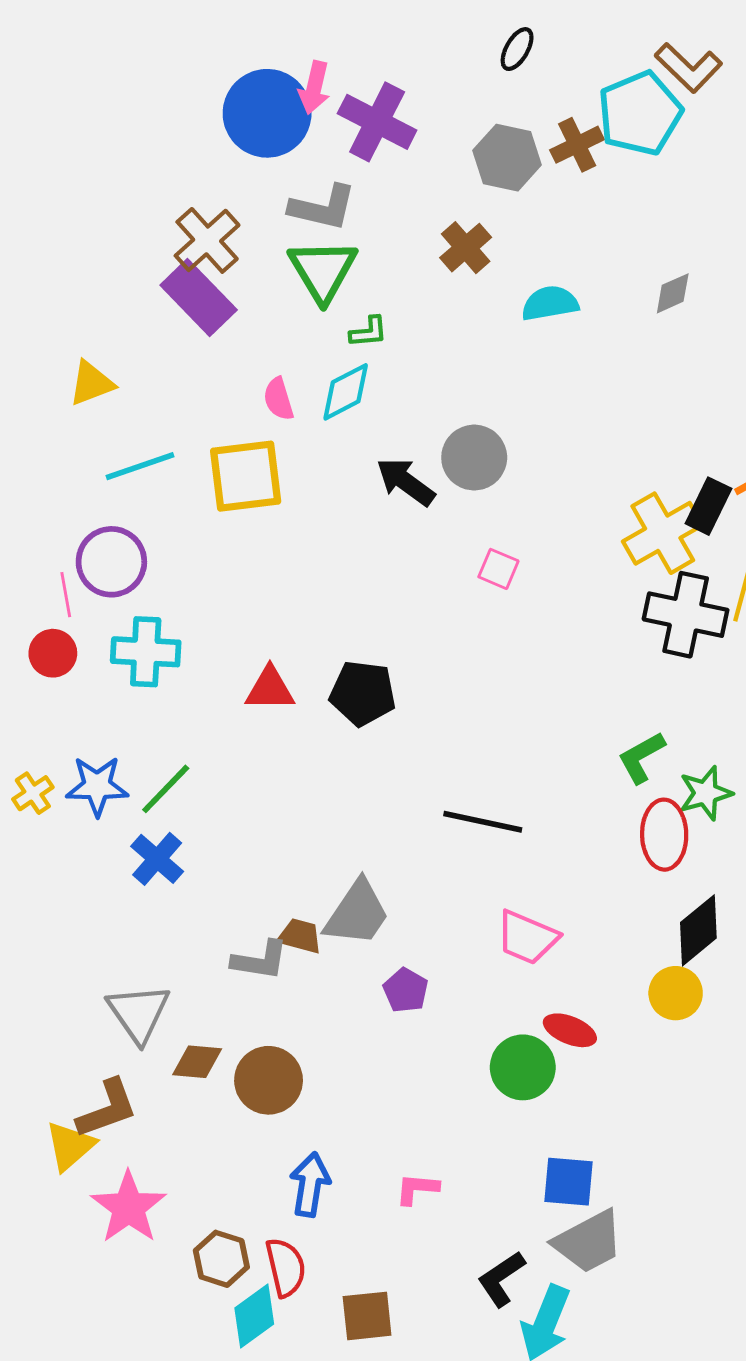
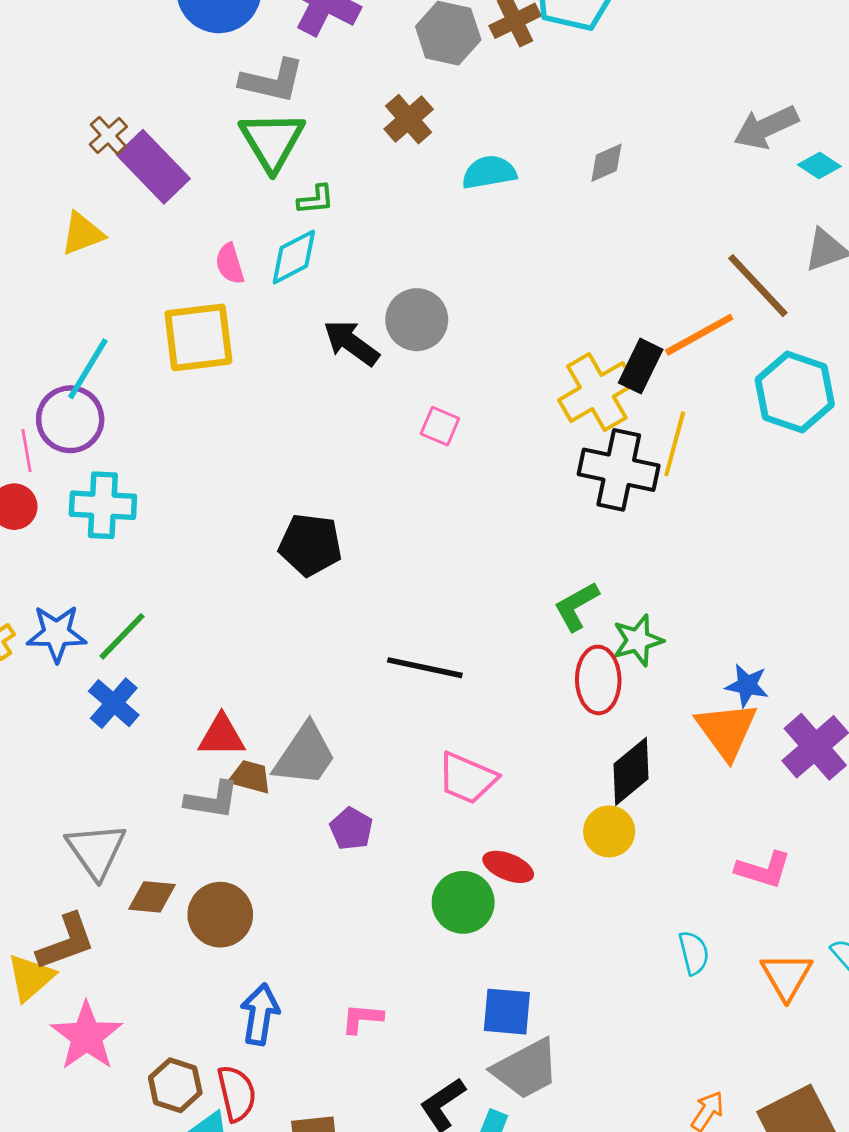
brown cross: (207, 240) -> (108, 135), moved, size x0.6
yellow triangle: (91, 383) -> (82, 234), moved
cyan line: (140, 466) -> (88, 369), moved, turned -40
red triangle: (270, 689) -> (222, 736), moved

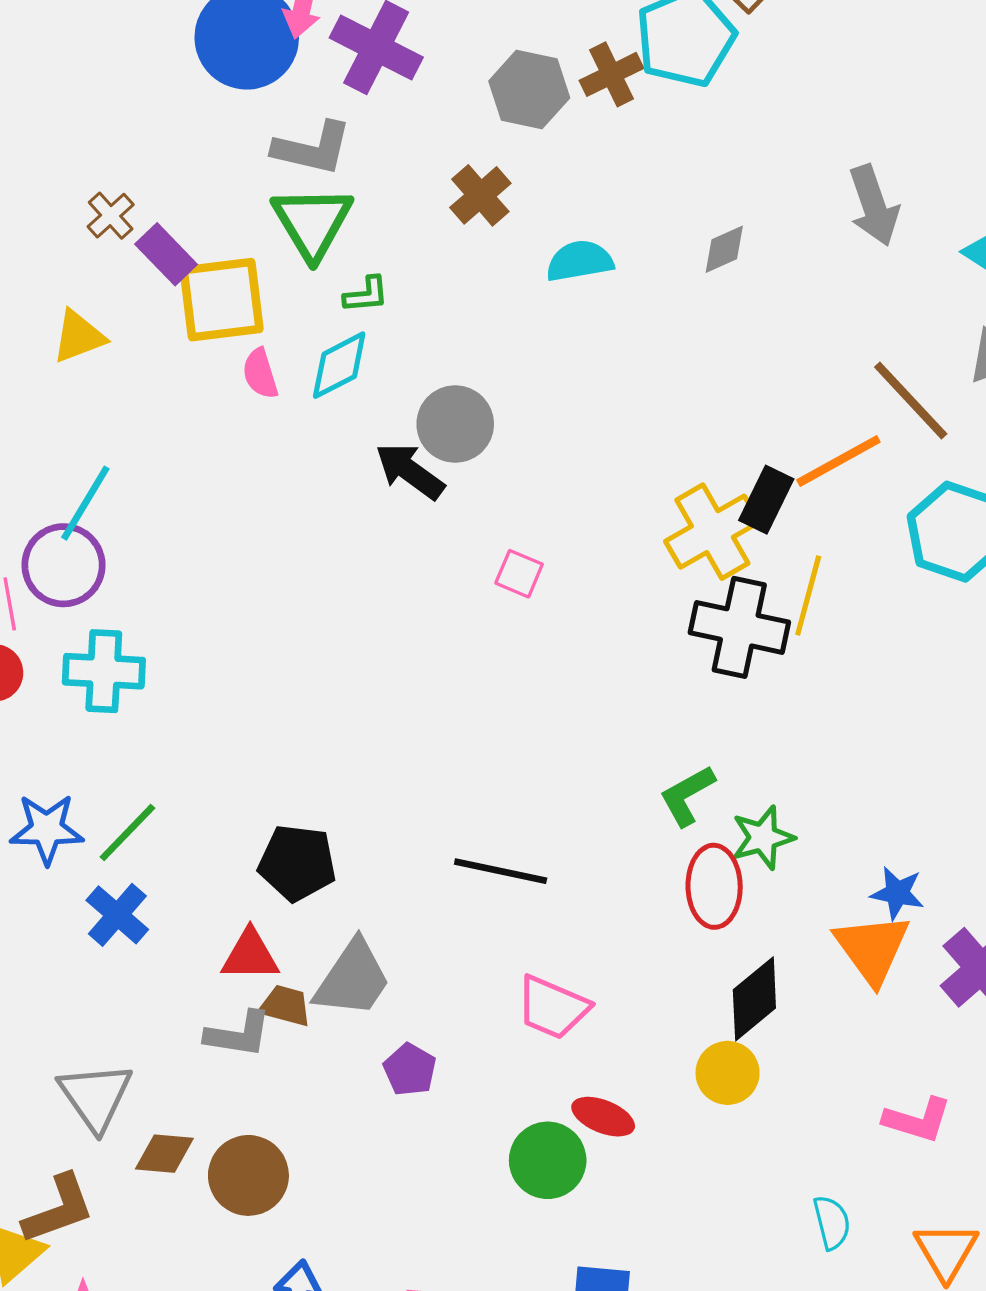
gray arrow: (766, 127) -> (874, 205), moved, turned -84
purple rectangle: (153, 167) -> (166, 254), size x0.7
gray circle: (417, 320) -> (455, 424), moved
yellow square: (198, 337) -> (222, 300), moved
black pentagon: (310, 545) -> (297, 863), moved

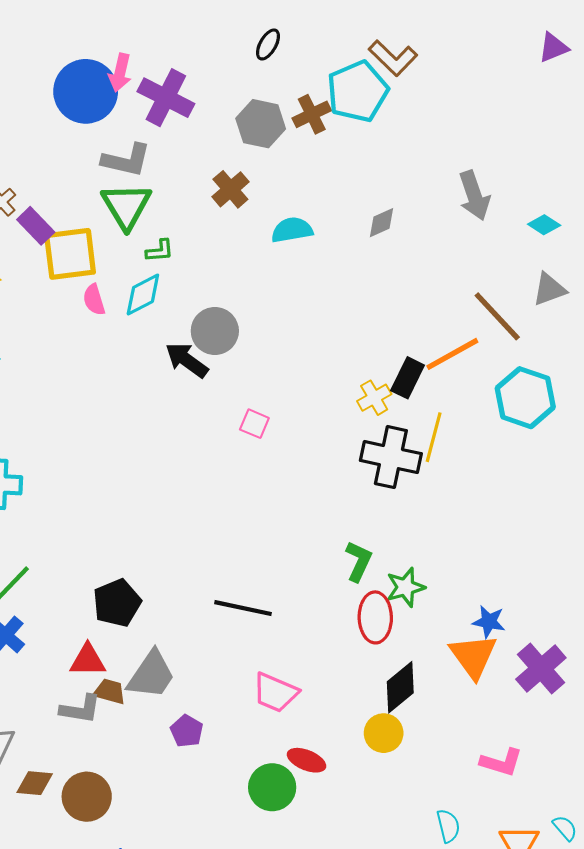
yellow cross: (712, 532) -> (374, 398), size x0.6
green L-shape: (687, 796) -> (359, 561), turned 144
black pentagon: (297, 863) -> (117, 603), turned -30

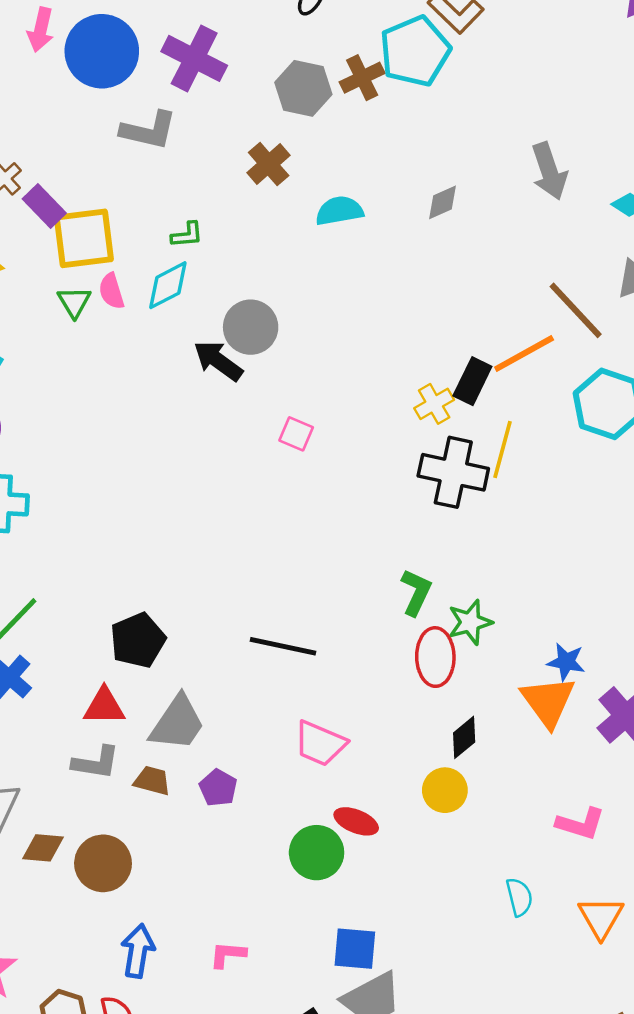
pink arrow: (120, 73) -> (41, 30), moved
green triangle: (126, 206) -> (74, 302), moved, size x0.6
black diamond: (400, 687) -> (464, 737), size x0.7
brown trapezoid: (110, 691) -> (152, 781), moved

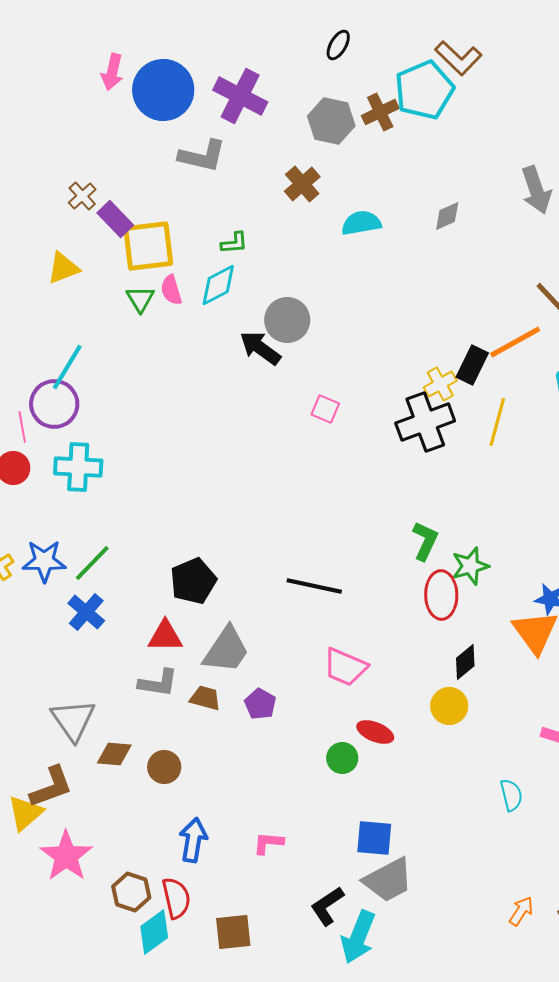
black cross: (453, 472) -> (425, 422), moved, turned -32
green circle: (317, 853) -> (342, 758), size x0.7
brown circle: (103, 863) -> (164, 767), size x0.7

